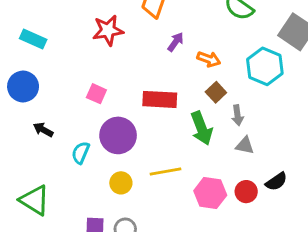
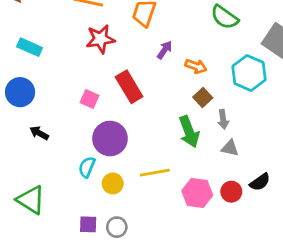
red rectangle: (160, 99) -> (129, 87), moved, turned 56
cyan semicircle: (81, 153) -> (87, 167), moved

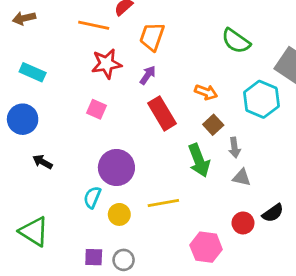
purple arrow: (165, 50) -> (148, 75), moved
red rectangle: (129, 87) -> (162, 113), moved
pink square: (90, 99) -> (97, 109), moved
pink hexagon: (197, 193) -> (206, 247), moved

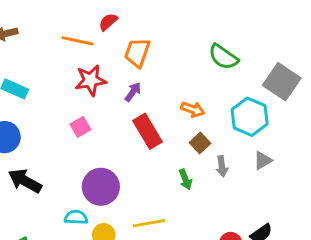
pink square: (97, 109) -> (80, 127), turned 36
green arrow: (199, 160) -> (185, 179), size x0.6
black arrow: (43, 162) -> (25, 181), size x1.6
gray triangle: (242, 177) -> (263, 160), moved, turned -42
cyan semicircle: (92, 197) -> (76, 217), turned 70

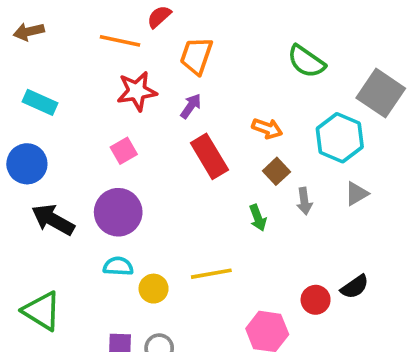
purple circle: (101, 187) -> (118, 212), moved

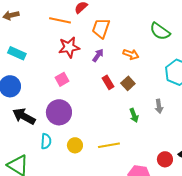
orange arrow: (267, 128) -> (131, 54), moved
red rectangle: (209, 156) -> (108, 82), size x0.6
brown square: (276, 171) -> (128, 83), moved
cyan semicircle: (118, 266) -> (46, 141), moved, turned 91
yellow circle: (154, 289) -> (75, 145), moved

